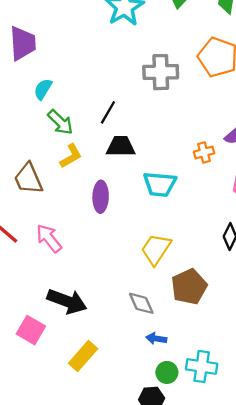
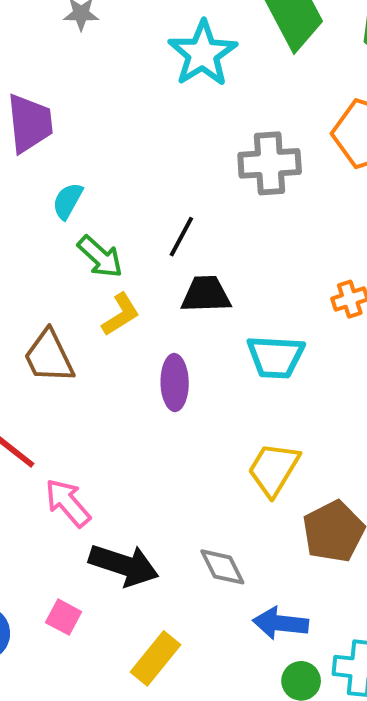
pink arrow: (49, 238) -> (68, 503), moved
gray diamond: (141, 303) -> (222, 567), moved
pink square: (31, 330) -> (64, 617), size x0.7
blue arrow: (156, 339) -> (280, 623), size x1.5

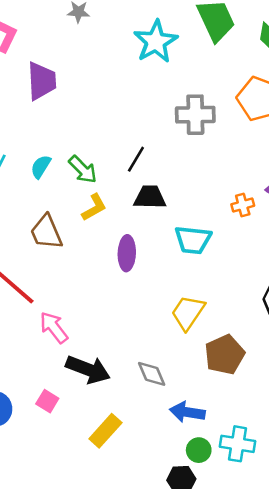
cyan semicircle: (68, 201) -> (41, 167), moved

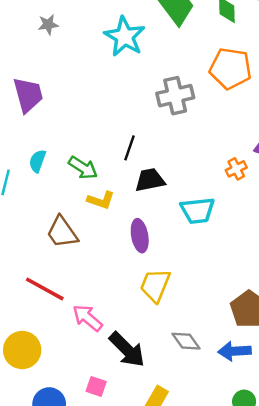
cyan semicircle: (41, 167) -> (37, 161), moved
yellow L-shape: (94, 207) -> (101, 200), turned 60
yellow trapezoid: (188, 312) -> (155, 285), moved
black arrow: (88, 369) -> (127, 350), turned 36
blue arrow: (187, 412) -> (234, 351), moved

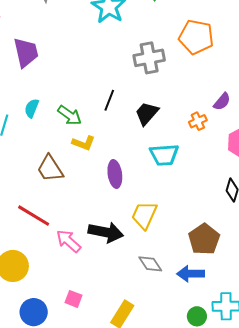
black trapezoid: (150, 180) -> (147, 113), moved, turned -40
yellow trapezoid: (155, 285) -> (144, 215), moved
black arrow: (127, 350) -> (106, 232), moved, turned -36

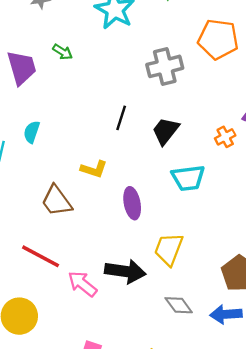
green arrow: (70, 115) -> (63, 52), moved, size x0.7

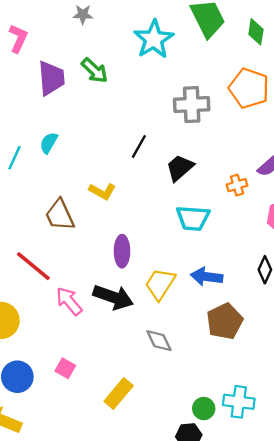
green arrow: (63, 52) -> (94, 71), size x1.4
purple ellipse: (132, 203) -> (122, 251), moved
blue arrow: (226, 314) -> (207, 277), moved

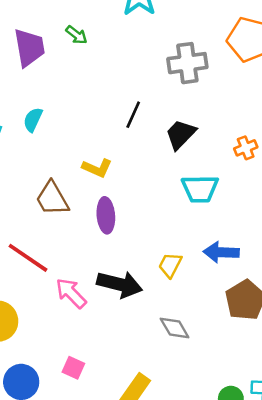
green arrow: (94, 71) -> (76, 35), size x0.7
purple ellipse: (122, 251) -> (106, 215), moved
yellow trapezoid: (160, 284) -> (170, 265), size x0.7

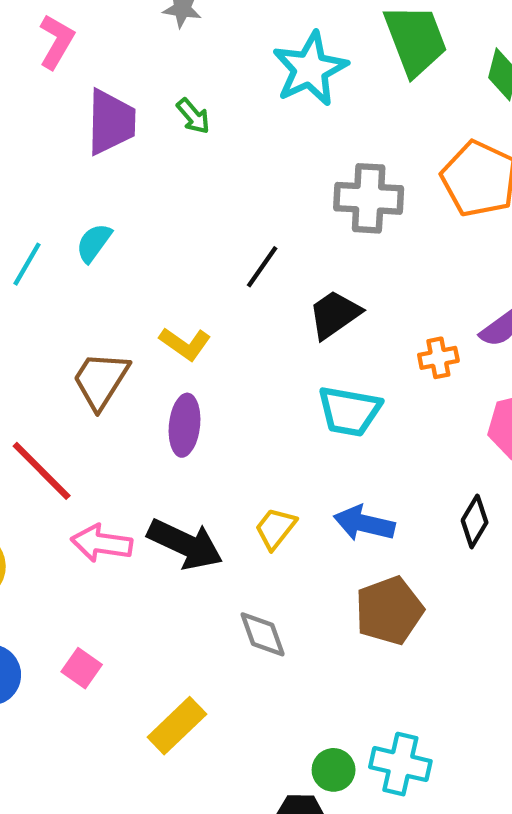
brown trapezoid: (52, 199) -> (101, 380), turned 51
pink arrow: (71, 293) -> (102, 543), turned -48

